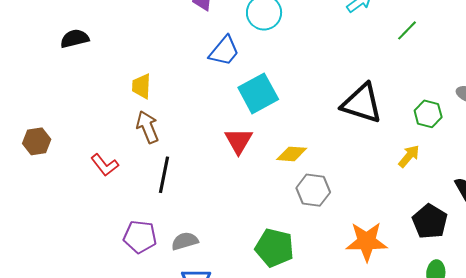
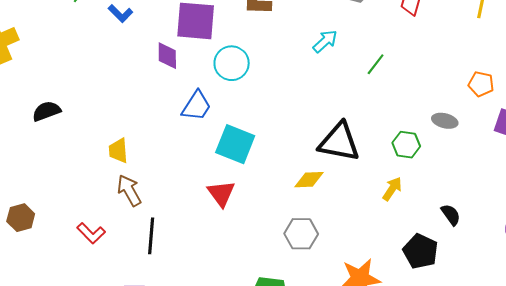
cyan square: (258, 93) -> (235, 144), turned -33
yellow diamond: (292, 154) -> (309, 180), moved

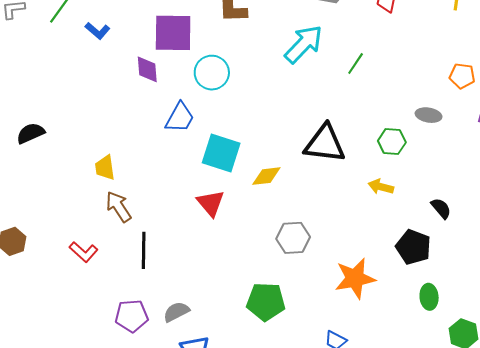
cyan arrow: (325, 41) -> (304, 44), size x1.6
yellow diamond: (309, 180) -> (266, 176), moved
yellow arrow: (392, 189) -> (381, 187), turned -105

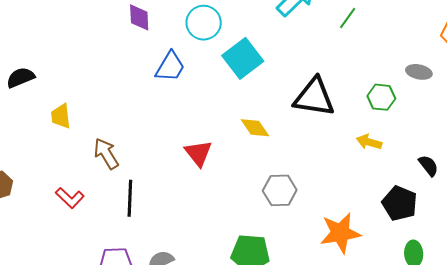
cyan square: (221, 153) -> (243, 58), moved, turned 33
yellow trapezoid: (105, 168) -> (61, 116), moved
yellow diamond: (266, 176) -> (255, 128), turned 60

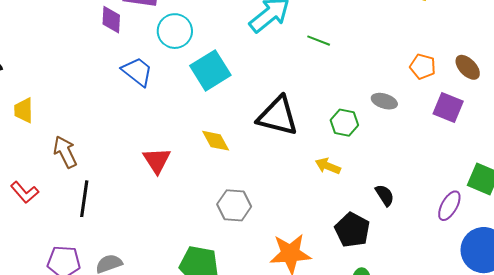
green line: (348, 18) -> (319, 41), turned 70
blue trapezoid: (170, 67) -> (137, 72), turned -88

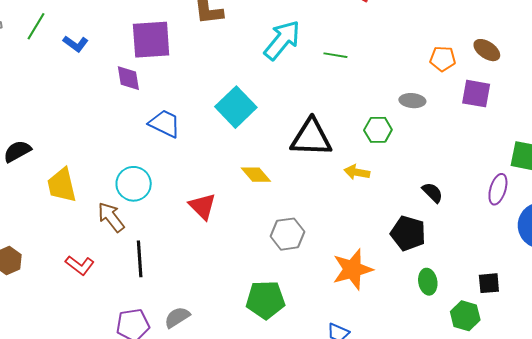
cyan circle: (175, 31) -> (134, 184), moved
yellow trapezoid: (24, 110) -> (62, 185), size x1.4
yellow arrow: (328, 166) -> (357, 172), moved

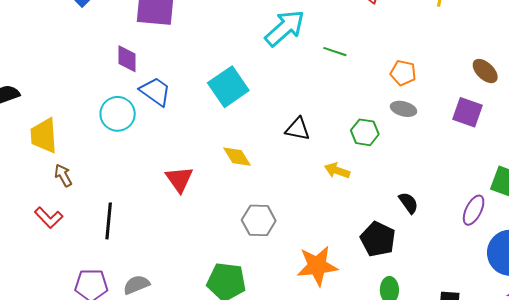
orange pentagon: (443, 59) -> (403, 73), moved
purple diamond: (128, 78) -> (127, 59), moved
black triangle: (311, 138) -> (298, 129), size x0.6
cyan circle: (134, 184) -> (118, 114), moved
brown arrow: (111, 217) -> (63, 175), moved, size x0.7

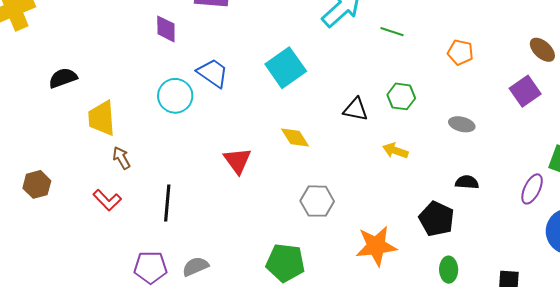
purple diamond: (127, 59) -> (166, 29), moved
gray ellipse: (404, 109) -> (462, 124), moved
purple square: (468, 112) -> (525, 91), turned 36
green hexagon: (365, 132) -> (401, 96), moved
black semicircle: (409, 203) -> (467, 182), turned -50

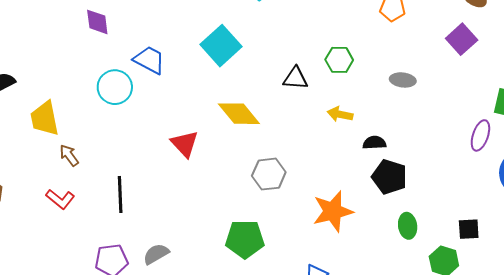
yellow diamond: (295, 138) -> (239, 114), size x1.4
black semicircle: (467, 182) -> (374, 143), moved

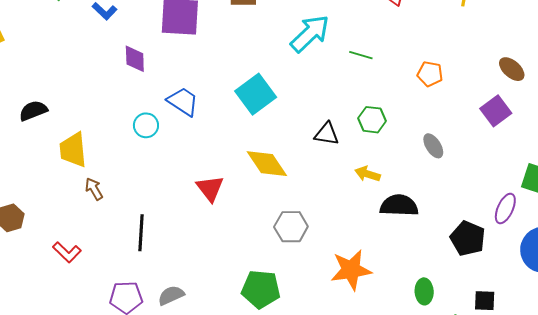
gray ellipse: (403, 80) -> (433, 146), turned 45
cyan circle: (115, 87) -> (146, 125), size x0.7
black semicircle: (374, 143) -> (399, 206), size x1.6
black pentagon: (389, 177) -> (468, 238), moved
red L-shape: (60, 199) -> (67, 252), moved

